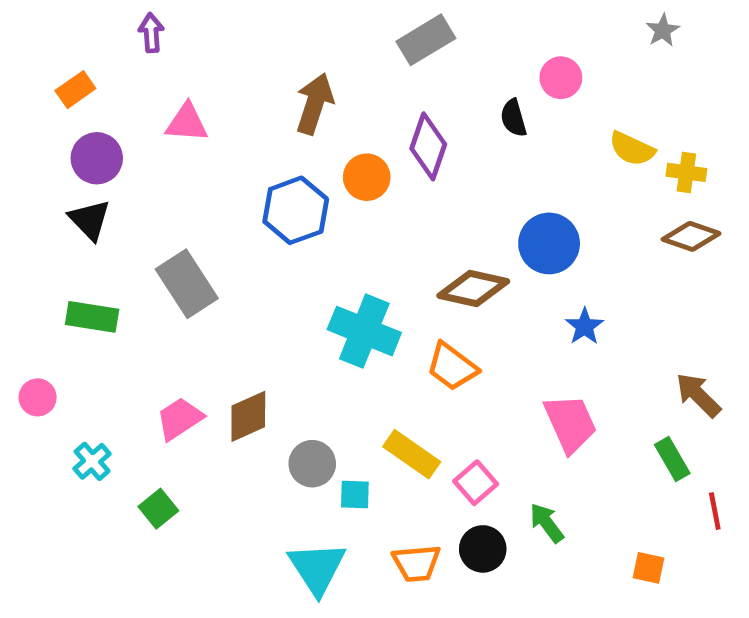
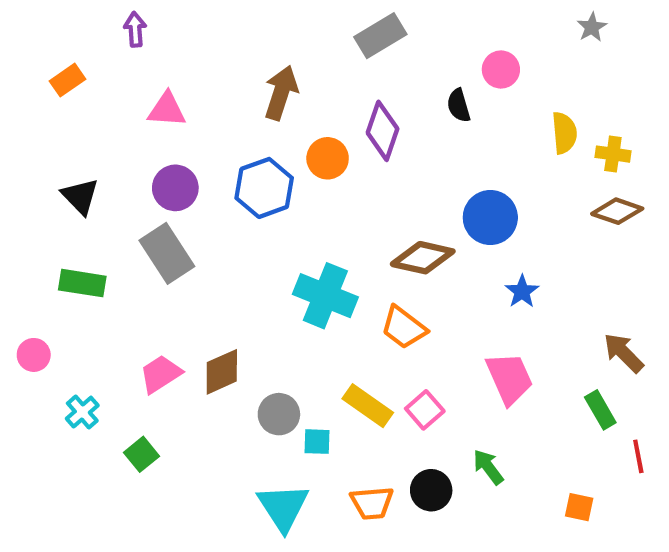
yellow semicircle: (632, 149) -> (564, 133), turned -120
purple circle: (97, 158) -> (175, 188), moved
pink square: (476, 483) -> (425, 410), moved

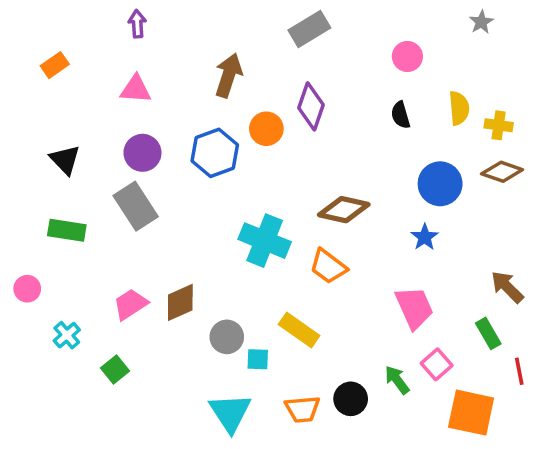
purple arrow: (135, 29) -> (137, 24), moved
black semicircle: (459, 105) -> (401, 115), moved
blue circle: (490, 218) -> (440, 184), moved
pink square: (425, 410) -> (437, 364), moved
orange square: (579, 507) -> (471, 413), size x2.0

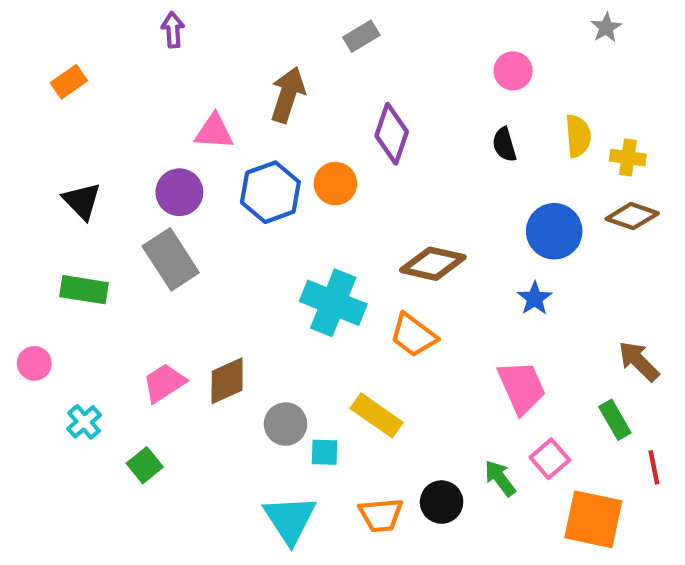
gray rectangle: (309, 29) -> (361, 36), moved, size x0.7
pink triangle: (136, 89) -> (214, 132), moved
orange circle: (266, 129) -> (335, 184), moved

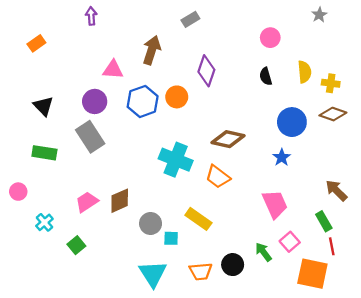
red line: (654, 467) -> (332, 246), moved

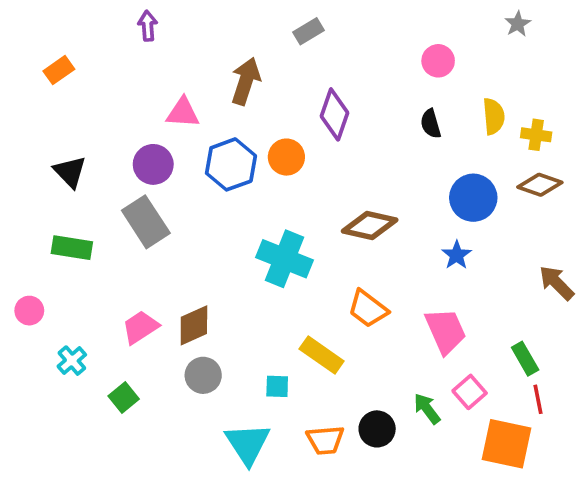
orange trapezoid: (218, 177) -> (368, 309), moved
brown arrow: (336, 190) -> (556, 283), moved
gray circle: (151, 223) -> (203, 375), moved

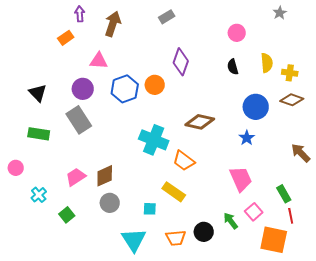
orange rectangle: (59, 70) -> (66, 38), moved
brown arrow: (246, 81) -> (113, 24), moved
orange trapezoid: (368, 309) -> (184, 161), moved

